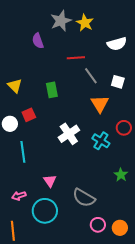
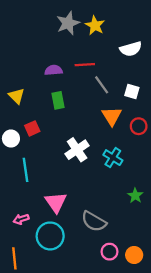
purple semicircle: (38, 41) -> (54, 70), moved, turned 105
red circle: (124, 128) -> (139, 126), moved
pink triangle: (50, 181) -> (56, 202), size x1.5

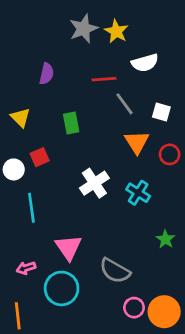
white semicircle: (131, 49) -> (145, 63), moved
purple semicircle: (54, 70) -> (46, 74), moved, turned 108
orange circle: (134, 255) -> (164, 312), size x1.5

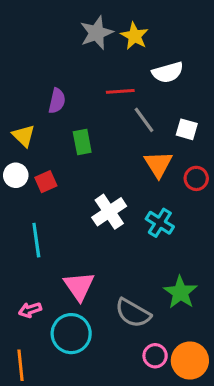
purple semicircle: (46, 74) -> (57, 101), moved
white circle: (14, 169) -> (16, 175), moved
green star: (165, 239) -> (180, 292), moved, size x1.5

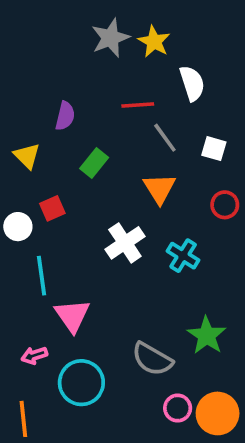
white semicircle: (168, 72) -> (192, 83), turned -92
green rectangle: (82, 142) -> (94, 163), turned 50
orange triangle: (158, 164) -> (159, 188), moved
white circle: (16, 175) -> (18, 227), moved
pink triangle: (79, 286) -> (72, 315), moved

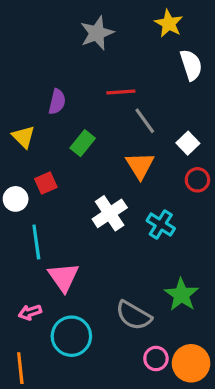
yellow star: (154, 41) -> (169, 23), moved
white semicircle: (192, 83) -> (191, 65), moved
white square: (214, 149) -> (188, 143), moved, turned 30

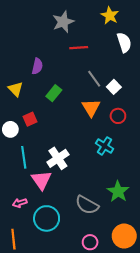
red line: (121, 92) -> (79, 48), moved
white square: (188, 143) -> (114, 87), moved
red circle: (197, 180) -> (118, 116), moved
white cross: (110, 213) -> (58, 158), moved
pink circle: (156, 359) -> (90, 242), moved

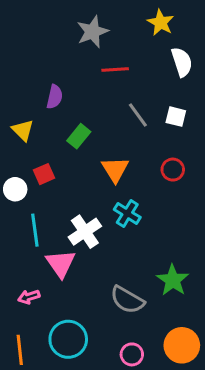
white square: (114, 87) -> (176, 117), moved, turned -32
orange triangle: (91, 108) -> (115, 170), moved
cyan cross: (105, 146) -> (127, 213), moved
cyan circle: (47, 218) -> (68, 339), moved

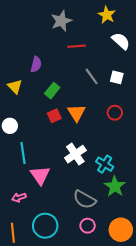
white semicircle: (182, 62) -> (121, 41), turned -30
red square: (44, 174) -> (54, 116), moved
cyan cross: (127, 213) -> (105, 164), moved
white cross: (85, 232) -> (75, 154), moved
pink circle: (132, 354) -> (88, 226), moved

